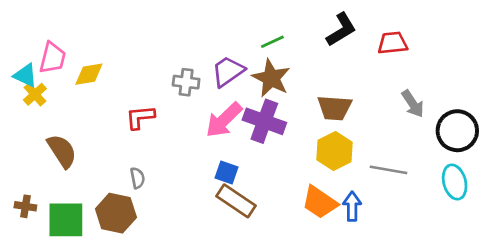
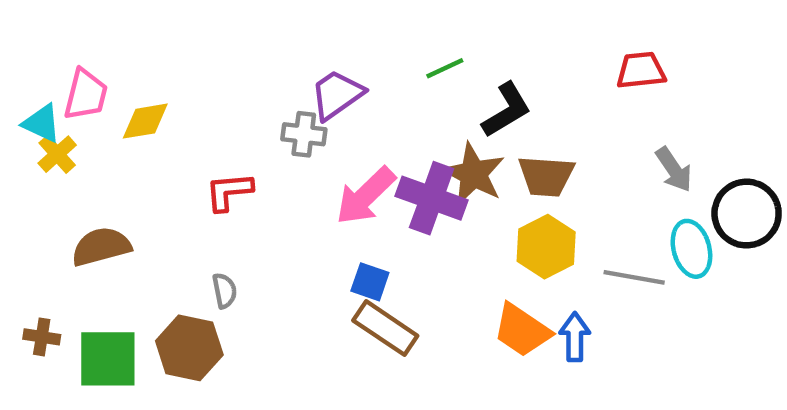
black L-shape: (341, 30) -> (506, 110), moved
purple trapezoid: (228, 71) -> (337, 95), moved
brown star: (271, 78) -> (473, 174), moved
brown semicircle: (62, 151) -> (101, 247), turned -72
cyan ellipse: (455, 182) -> (691, 249), moved

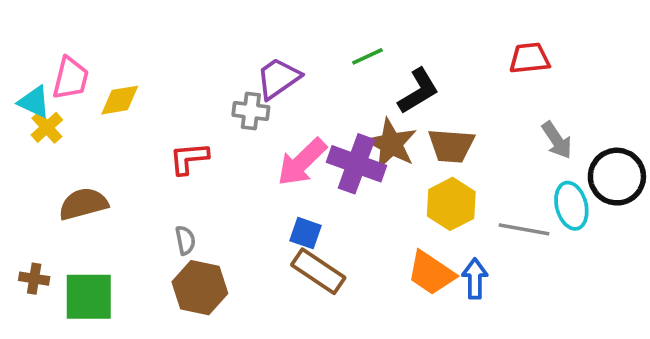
brown hexagon: (189, 348) -> (200, 288), moved

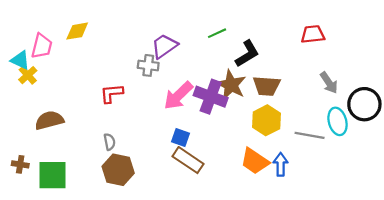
yellow diamond: (120, 100) -> (77, 31), moved

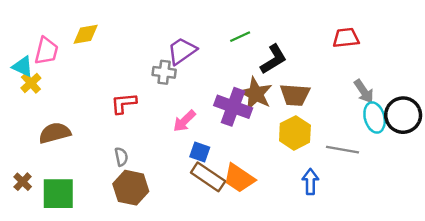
pink arrow: (178, 96) -> (184, 121), moved, size x0.7
cyan ellipse: (338, 121) -> (375, 117), moved
orange trapezoid: (255, 161) -> (239, 178), moved
brown cross: (20, 164) -> (23, 182), turned 35

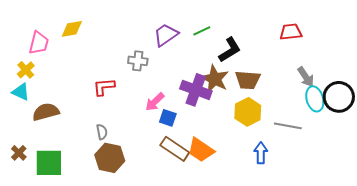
purple trapezoid: (182, 51) -> (166, 35), moved
cyan triangle: (23, 66) -> (21, 92), moved
blue square: (200, 152) -> (168, 118), moved

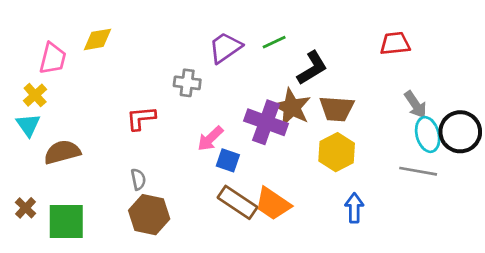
cyan triangle: (21, 92) -> (28, 125), turned 30
gray line: (288, 126) -> (418, 171), moved

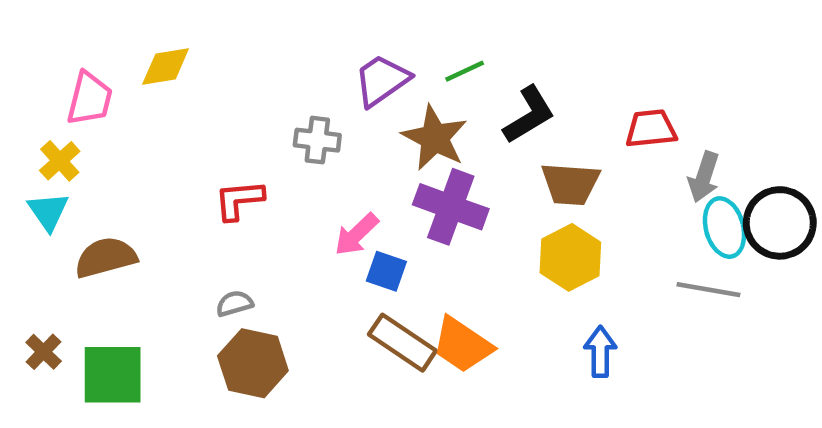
red trapezoid: (395, 43) -> (651, 129), moved
gray arrow: (415, 105) -> (704, 177), turned 52
brown star: (292, 107) -> (435, 138), moved
gray semicircle: (138, 179) -> (235, 303), turned -95

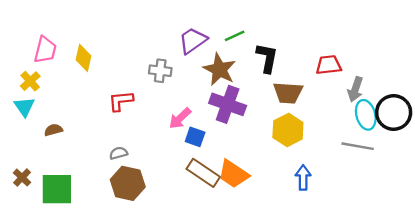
yellow diamond: (166, 66) -> (84, 58), moved, turned -68
black L-shape: (529, 115) -> (267, 58), turned -48
brown semicircle: (106, 257) -> (53, 130), size x0.6

